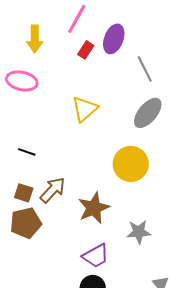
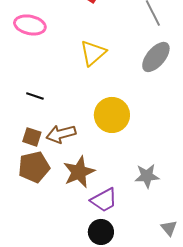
yellow circle: (131, 164) -> (112, 115), moved
brown arrow: (53, 190) -> (61, 134), turned -148
brown star: (94, 208) -> (79, 172), moved

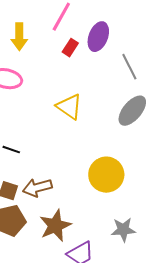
yellow triangle: (93, 53) -> (69, 107), turned -44
yellow circle: (112, 115) -> (106, 175), moved

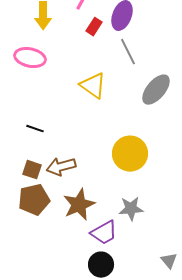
gray line: (129, 67) -> (128, 52), moved
gray star: (123, 230) -> (131, 209), moved

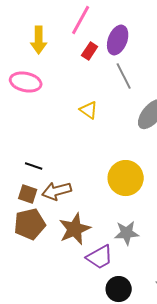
yellow triangle: (93, 86) -> (89, 110), size x0.7
black line: (35, 129) -> (34, 166), moved
black circle: (101, 265) -> (119, 289), moved

